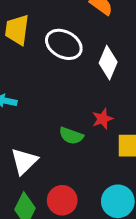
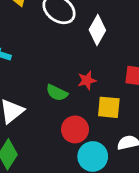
red circle: (62, 200) -> (75, 129), moved

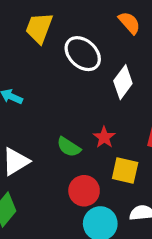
red star: (87, 80) -> (104, 137), turned -30

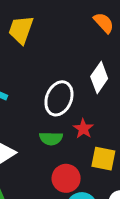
white ellipse: (83, 54) -> (59, 98), moved, turned 72
green semicircle: (69, 147) -> (51, 138), turned -30

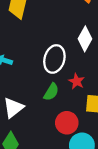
green semicircle: (51, 138) -> (51, 92), turned -54

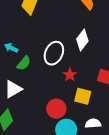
green semicircle: (51, 92) -> (24, 63), moved

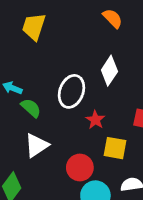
green semicircle: (24, 63) -> (31, 108), turned -84
white triangle: (13, 89) -> (37, 145), moved

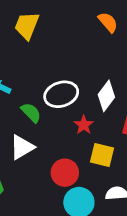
white diamond: (109, 71) -> (106, 96), moved
white ellipse: (71, 91) -> (61, 94), turned 48
green semicircle: (31, 108) -> (31, 113), moved

